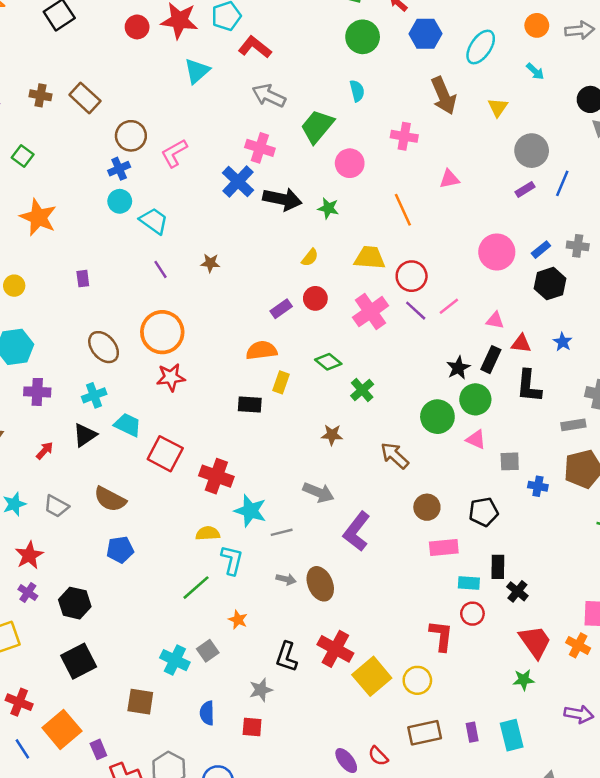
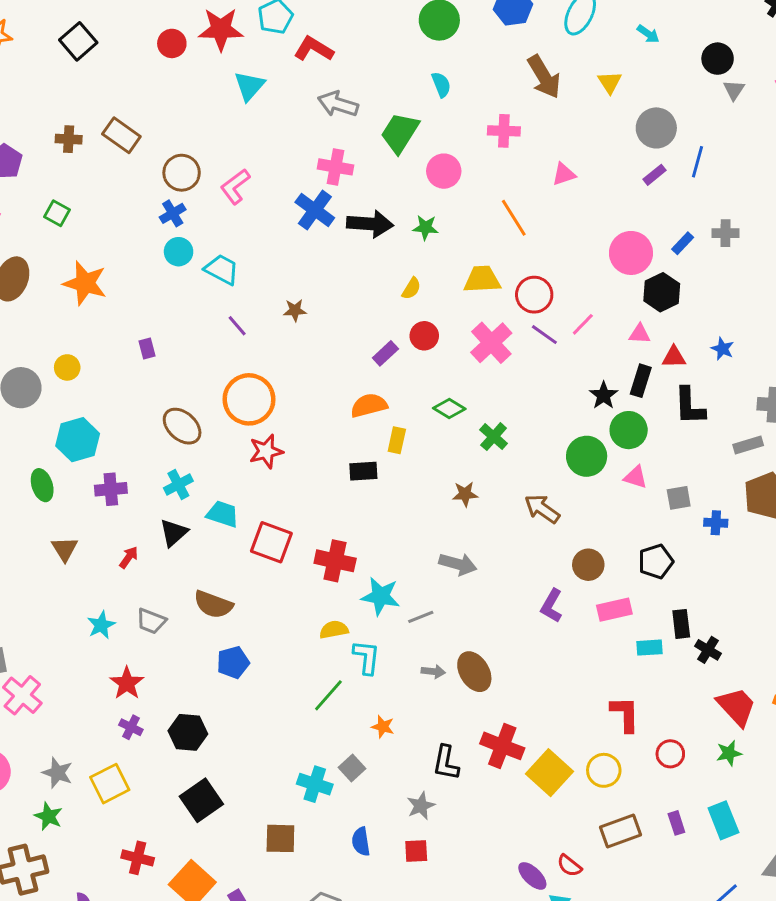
black hexagon: (550, 284) -> (662, 292), moved
purple L-shape: (357, 531) -> (552, 606), moved, size x0.7
red circle: (472, 614) -> (670, 754), moved

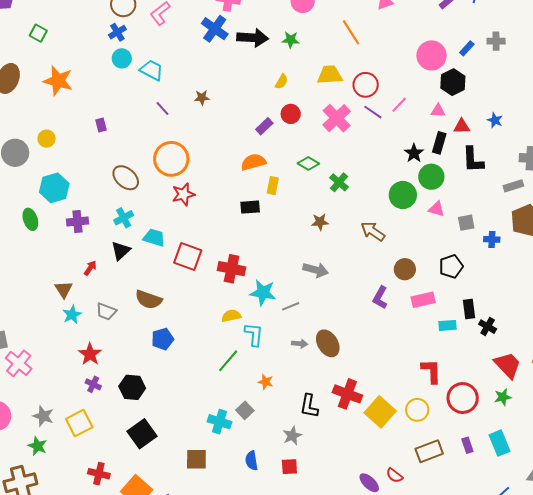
brown triangle: (65, 549) -> (64, 289), moved
red circle: (670, 754) -> (463, 398), size x1.6

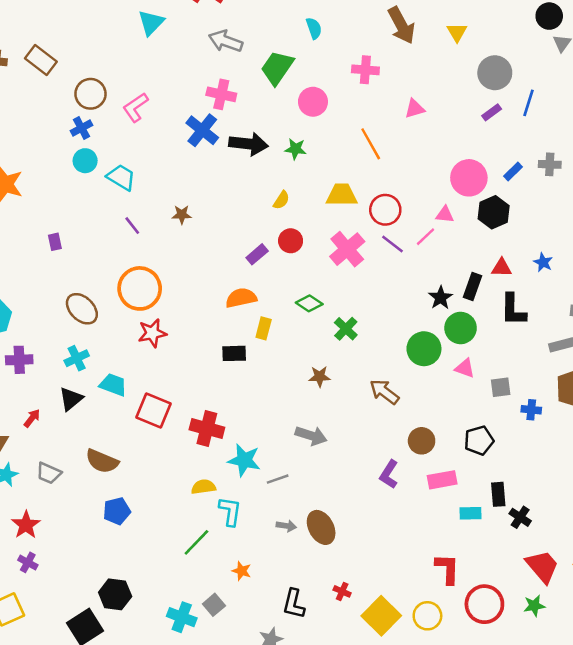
pink triangle: (438, 111) -> (445, 215), moved
black hexagon: (132, 387) -> (115, 594), moved
red cross: (347, 394) -> (342, 591), size x0.5

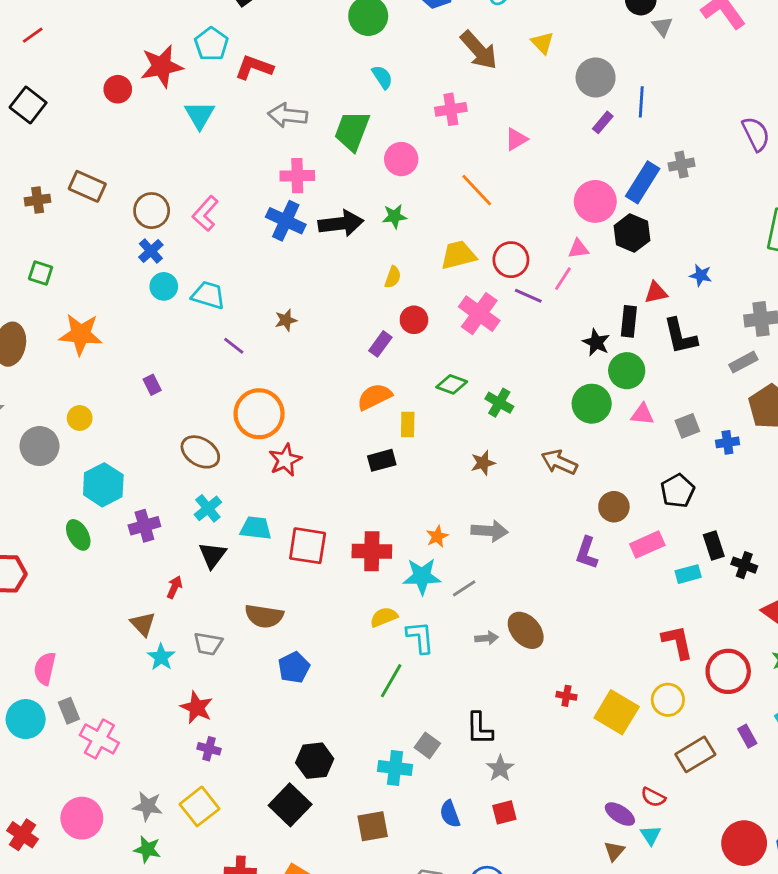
blue rectangle: (513, 171) -> (643, 182), size x1.8
orange star: (242, 571) -> (437, 536), moved, turned -30
black L-shape: (294, 604) -> (479, 728), moved

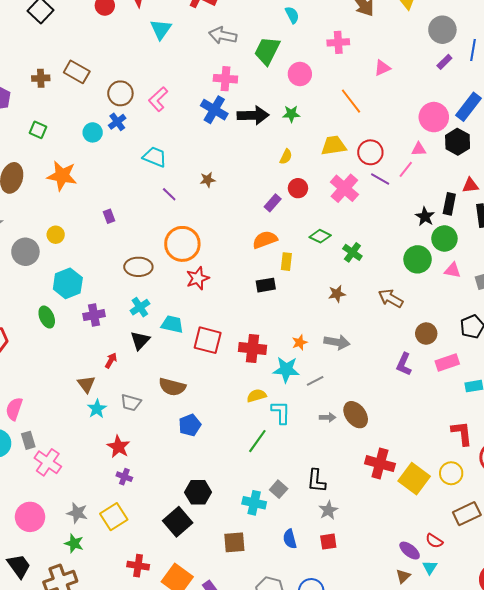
cyan circle: (164, 286) -> (93, 132), moved
brown ellipse: (200, 452) -> (138, 267), turned -36
red cross: (566, 696) -> (380, 464), size x2.0

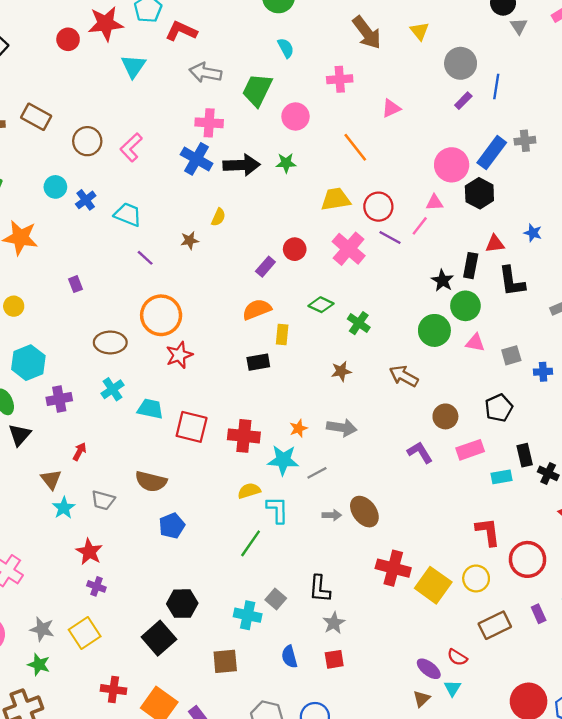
blue cross: (117, 122) -> (86, 200), moved
yellow semicircle: (286, 157) -> (218, 217), moved
black triangle: (140, 340) -> (20, 435), moved
purple L-shape: (404, 364) -> (420, 452), turned 125

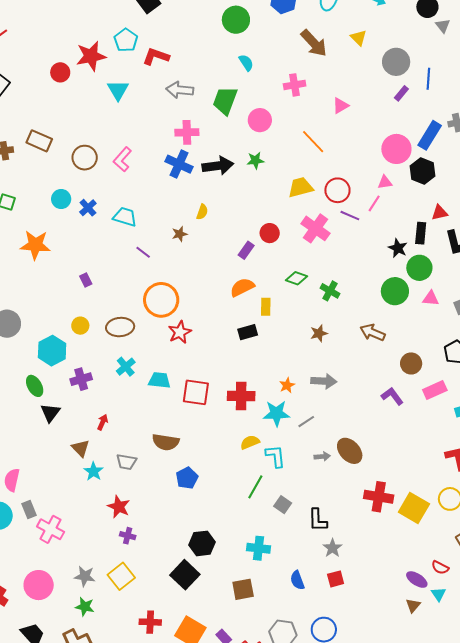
yellow circle: (14, 306) -> (80, 326), moved
gray square: (276, 599) -> (283, 505), moved

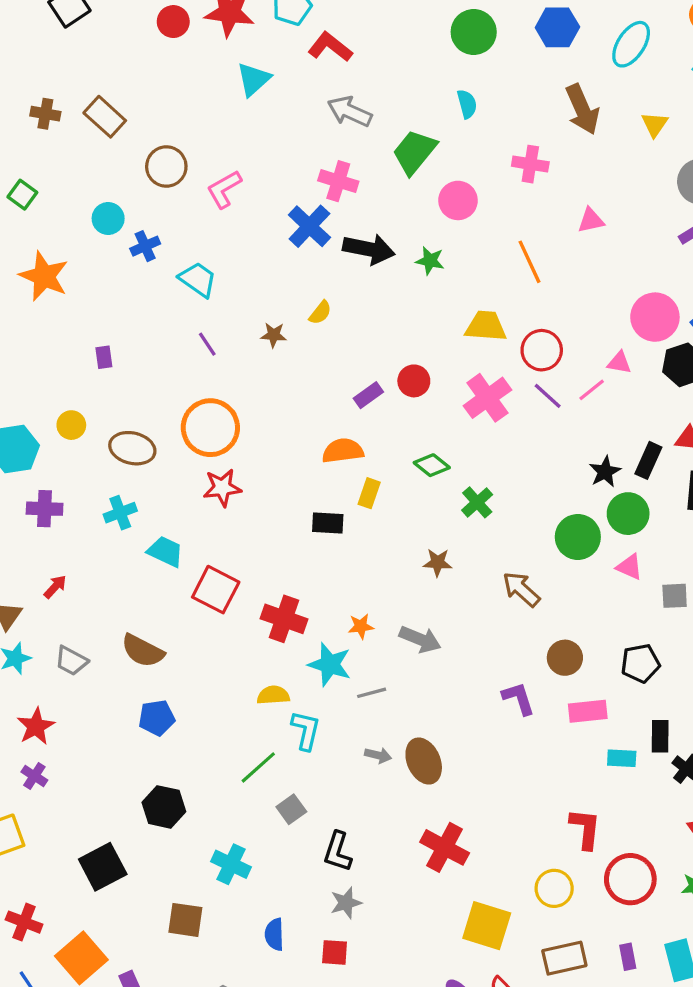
yellow square: (414, 508) -> (487, 926), moved, turned -32
black hexagon: (202, 543) -> (164, 807), moved

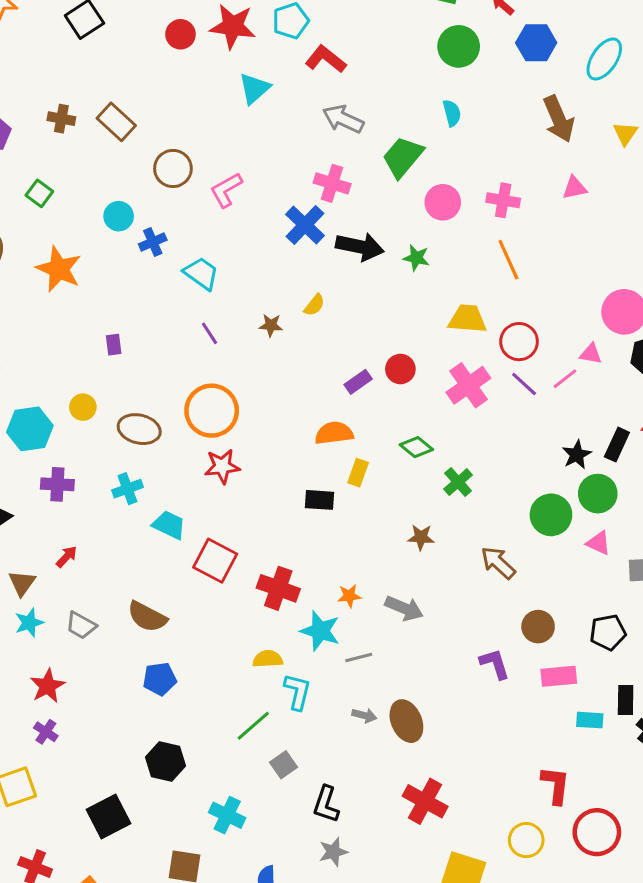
pink cross: (530, 164) -> (503, 200), moved
pink triangle: (591, 220) -> (575, 188), moved

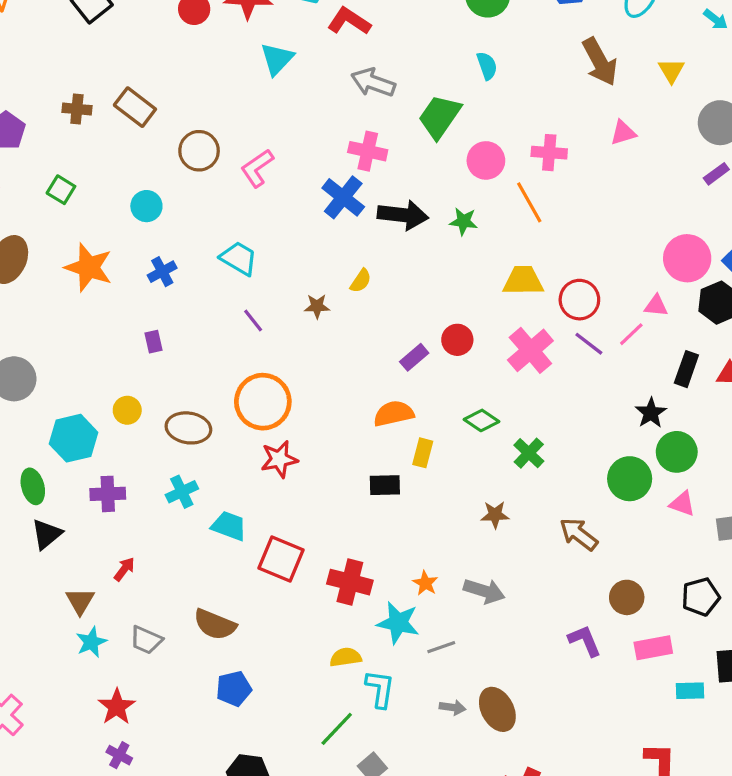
blue cross: (153, 242) -> (162, 272), moved
orange line: (508, 260) -> (529, 202), moved
black rectangle: (617, 445) -> (686, 369), moved
orange star: (349, 596) -> (425, 583), turned -30

